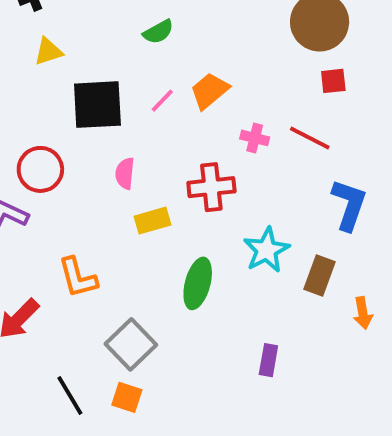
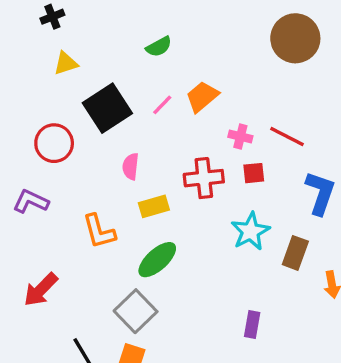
red square: (333, 81) -> (254, 173), moved
black square: (97, 105) -> (107, 108), turned -30
red circle: (40, 169) -> (54, 143), moved
orange L-shape: (78, 278) -> (99, 231), moved
green ellipse: (198, 283) -> (157, 260), moved, turned 33

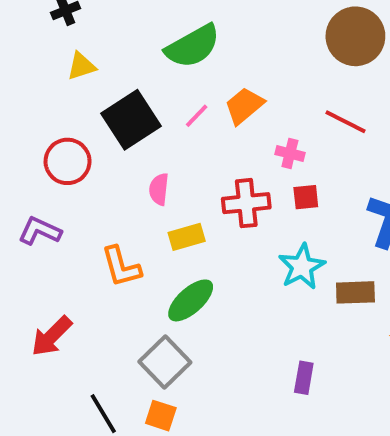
green semicircle: (159, 47) -> (193, 46), size x1.8
red line: (287, 136) -> (346, 122), moved
brown rectangle: (295, 253) -> (355, 292), turned 68

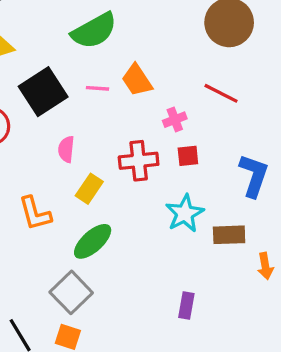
orange trapezoid: (244, 106) -> (137, 80), turned -84
pink line: (197, 116) -> (97, 88), turned 50
pink cross: (290, 153) -> (175, 120), turned -35
yellow rectangle: (187, 237) -> (89, 189), turned -40

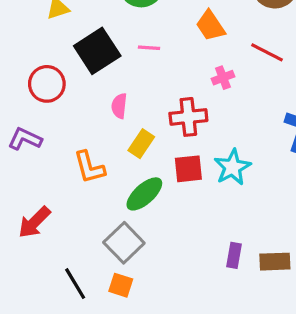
orange trapezoid: (137, 80) -> (210, 26), moved
red square: (188, 156) -> (188, 169), moved, size x1.4
brown rectangle: (229, 235) -> (275, 262), moved

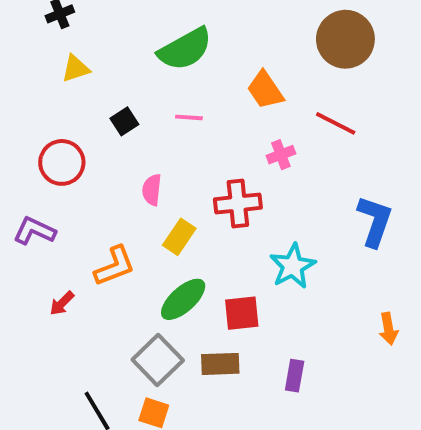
black square: (97, 51) -> (124, 121), size x0.5
orange L-shape: (89, 167) -> (115, 266), turned -96
red square: (188, 169) -> (242, 313), moved
red arrow: (34, 222) -> (62, 303), moved, size x0.6
brown rectangle: (275, 262) -> (220, 364), moved

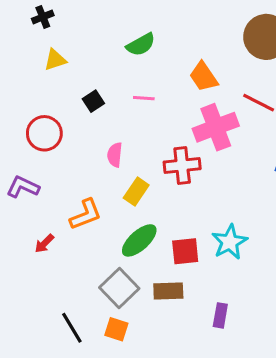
green semicircle: (185, 49) -> (141, 45), size x0.7
pink cross: (281, 155) -> (216, 127), size x2.0
cyan star: (293, 266) -> (230, 242), moved
purple rectangle: (295, 376) -> (220, 315), moved

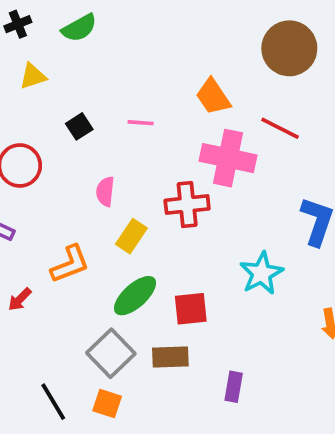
green semicircle: (141, 45) -> (79, 28), moved
pink cross: (216, 127) -> (228, 158), turned 33
cyan star: (230, 242) -> (261, 273), moved

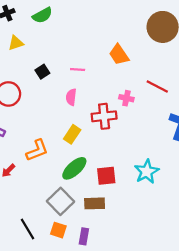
red line: (280, 128) -> (157, 86), moved
pink cross: (228, 158) -> (126, 98), moved, size x0.5
pink semicircle: (105, 192) -> (71, 97), moved
cyan star: (261, 273) -> (147, 172), moved
purple rectangle: (234, 387) -> (84, 236), moved

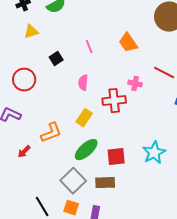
pink line: (78, 69) -> (89, 47), moved, turned 64

